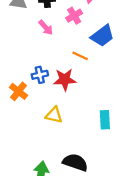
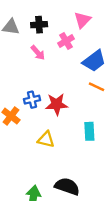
orange line: (80, 56) -> (96, 87), moved
cyan rectangle: (105, 120) -> (89, 131), moved

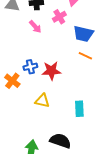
blue trapezoid: (94, 61) -> (83, 34), turned 50
cyan rectangle: (89, 131) -> (79, 109), moved

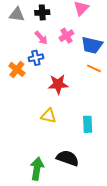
pink cross: (59, 17) -> (66, 36), moved
blue cross: (30, 67) -> (36, 58), moved
orange cross: (12, 81) -> (17, 69), moved

